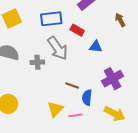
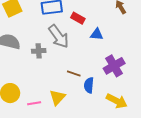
pink line: (75, 115) -> (34, 103), moved

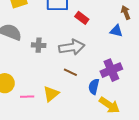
blue triangle: (97, 34) -> (116, 31), moved
gray arrow: (59, 36) -> (72, 47), moved, turned -70
blue semicircle: (89, 85) -> (94, 87), moved

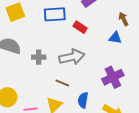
brown line: (70, 72) -> (62, 83), moved
blue semicircle: (94, 87) -> (83, 100), moved

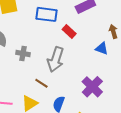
gray arrow: (72, 57) -> (56, 59), turned 110
purple cross: (113, 77) -> (92, 87), turned -30

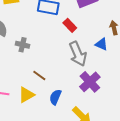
gray arrow: (56, 59) -> (78, 54), moved, turned -45

